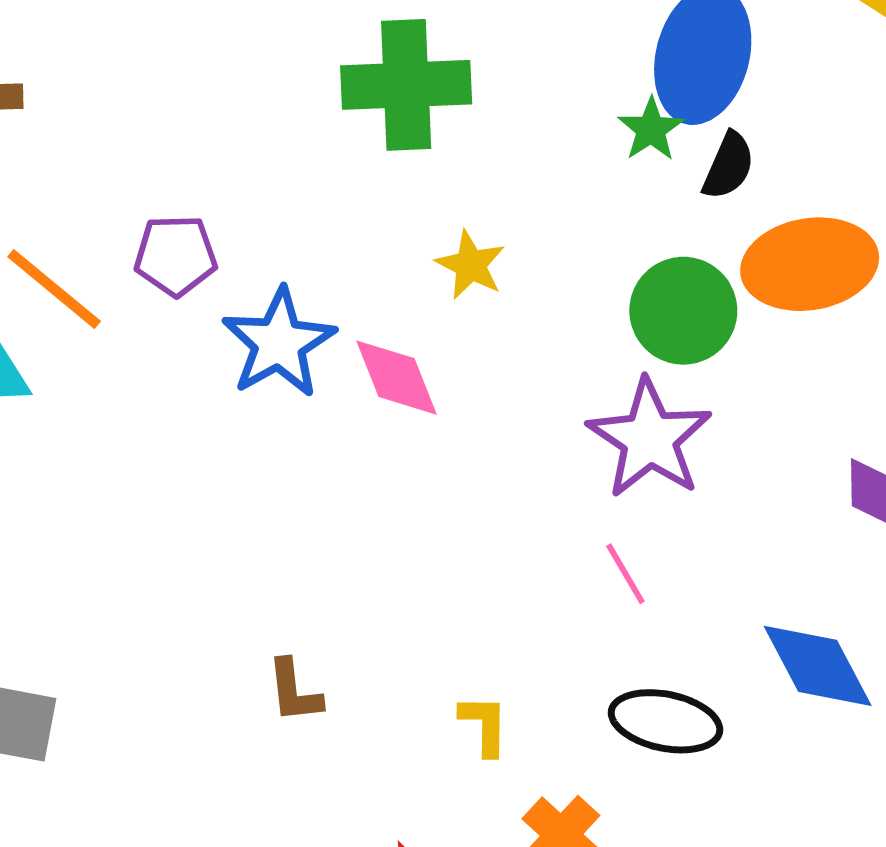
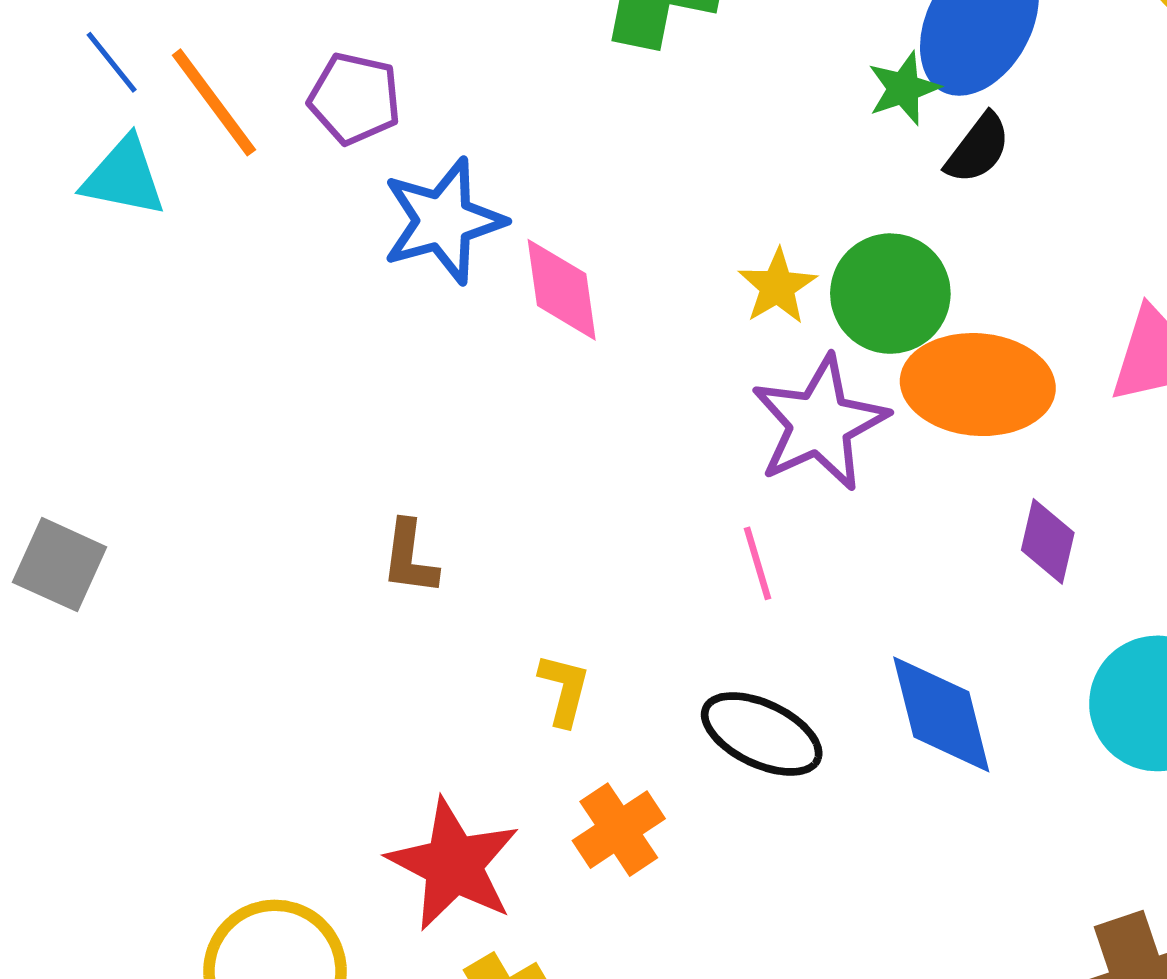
orange ellipse: (810, 264) -> (978, 385), moved
yellow star: (471, 265) -> (777, 287), moved
brown L-shape: (294, 691) -> (410, 558), moved

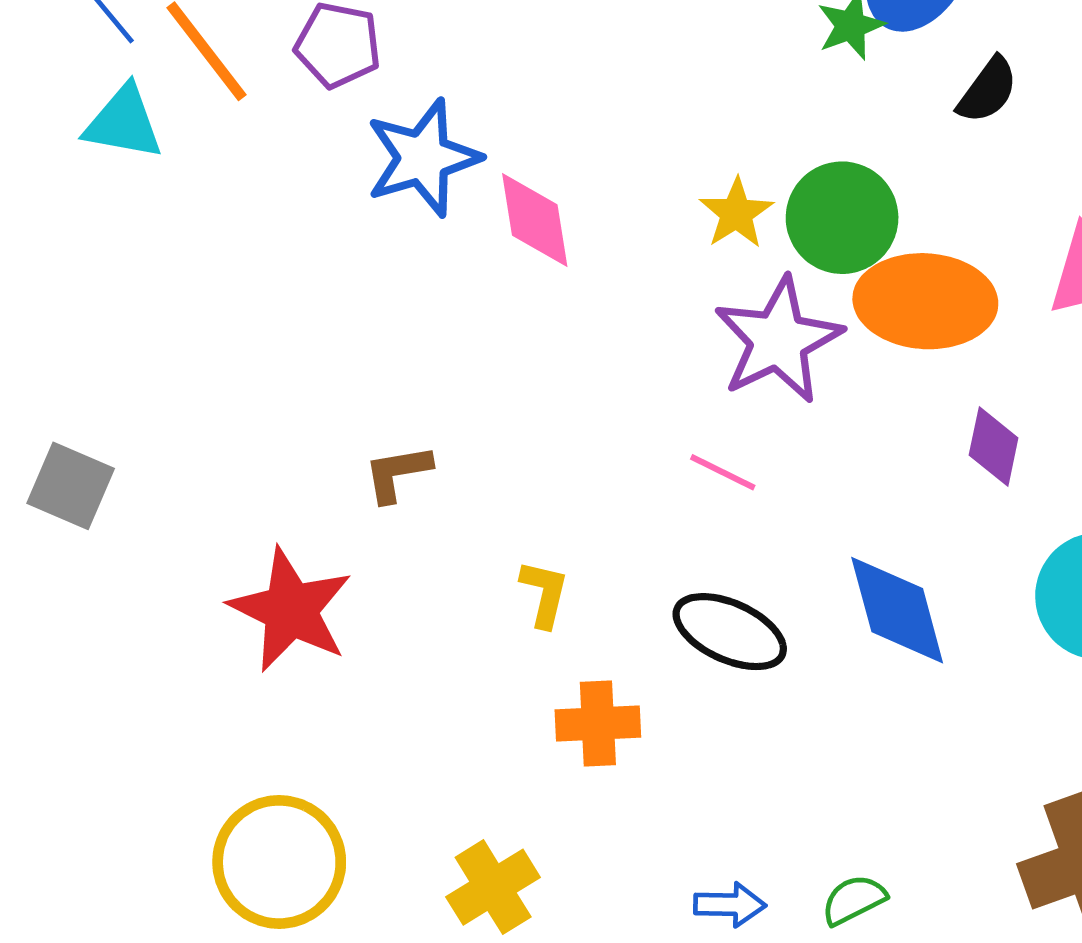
black semicircle: (978, 149) -> (988, 90), moved
brown L-shape: (410, 558) -> (398, 473), turned 74
pink line: (758, 563) -> (723, 472), turned -46
orange cross: (619, 830) -> (598, 724), turned 32
red star: (453, 864) -> (291, 610), moved

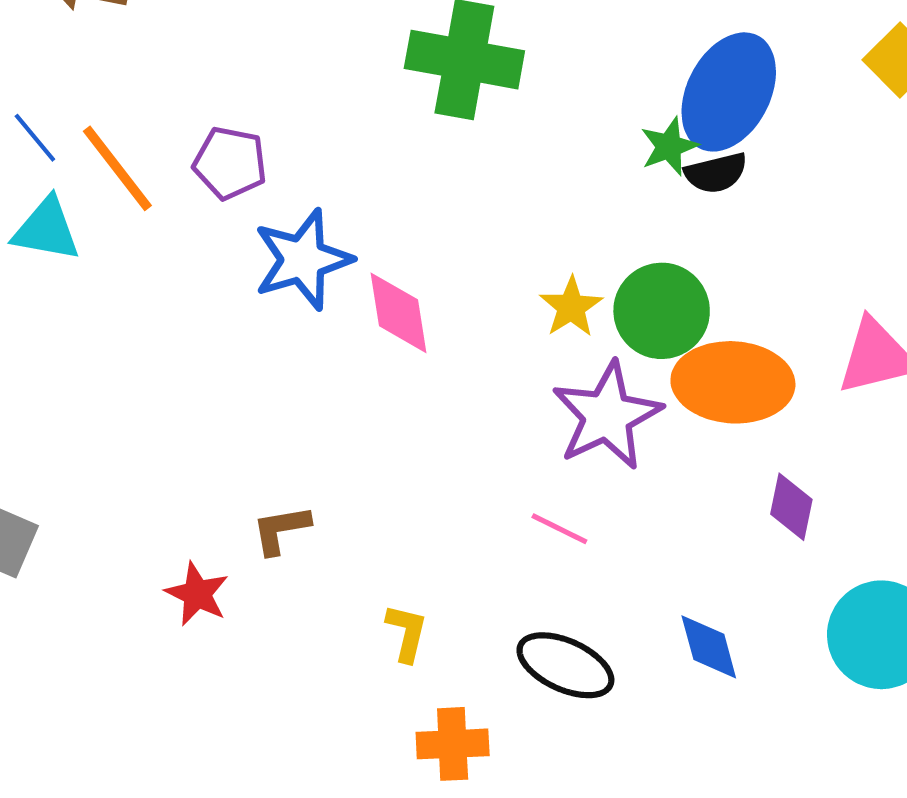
black semicircle: (988, 90) -> (716, 173), moved, turned 40
red star: (291, 610) -> (197, 594), moved, size x0.6
blue diamond: (897, 610) -> (709, 647), size x0.7

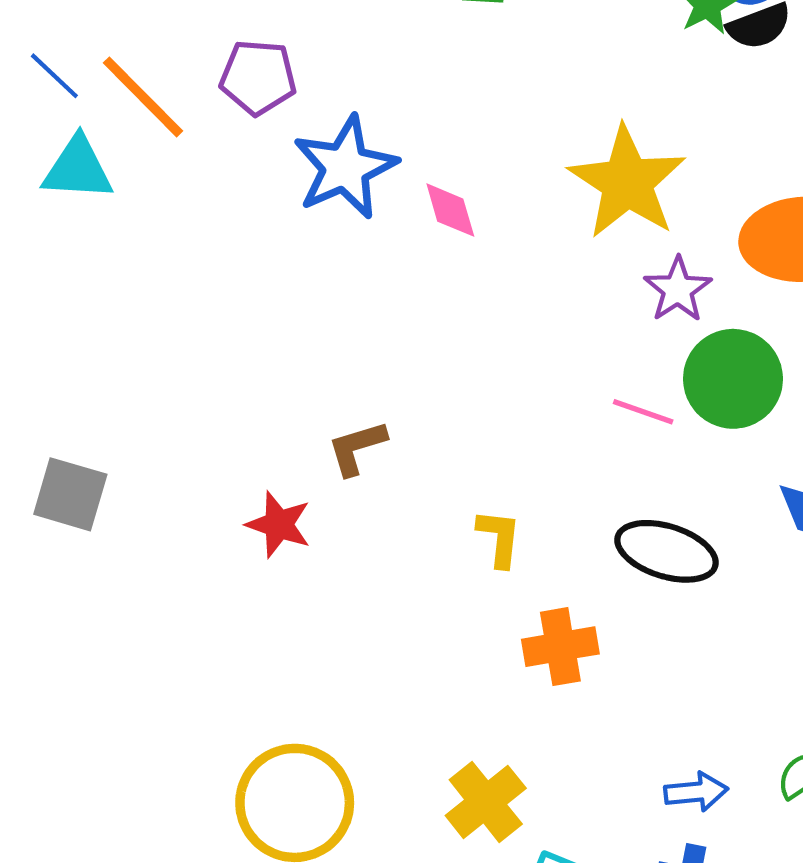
yellow star: (571, 307) -> (627, 182), size x1.8
green circle: (662, 311) -> (733, 379), moved
pink diamond: (398, 313) -> (450, 210), size x0.7
purple star: (607, 416) -> (678, 289), size x0.6

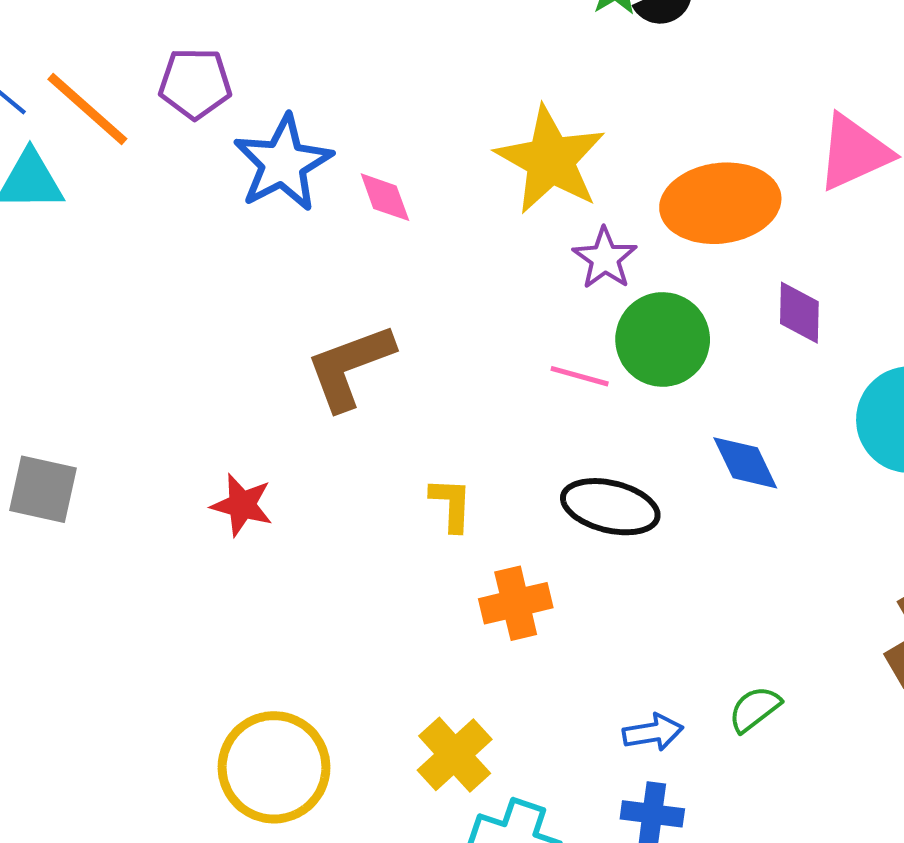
brown L-shape: (357, 448) -> (350, 367), moved, size x1.6

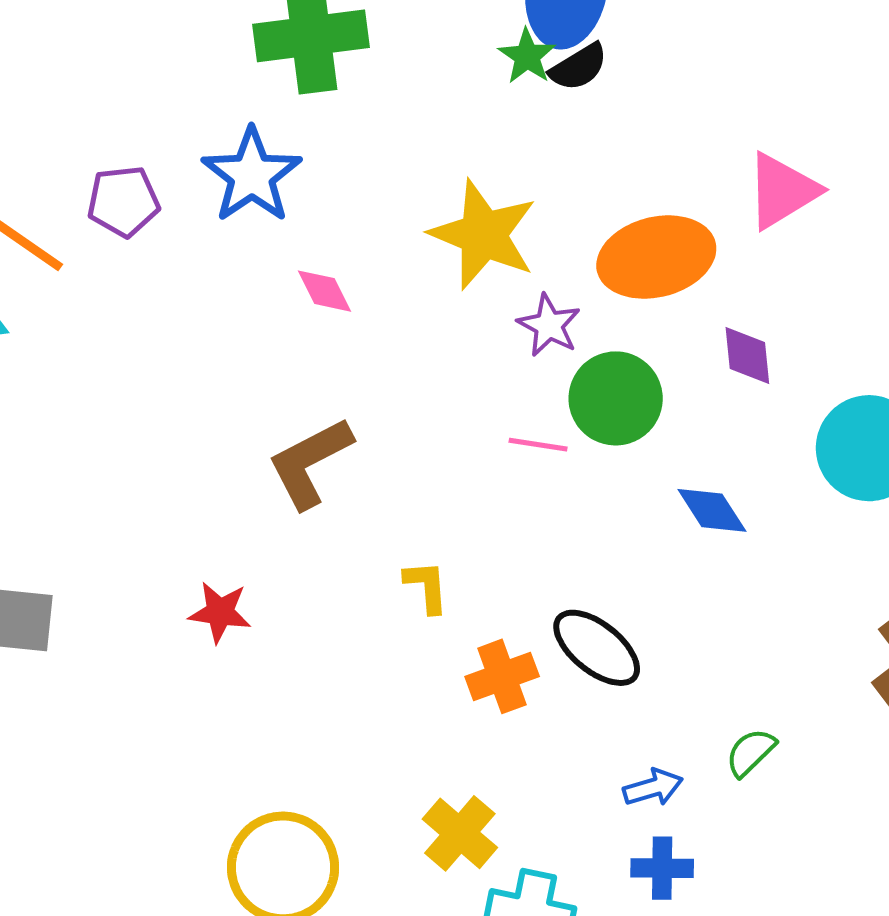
blue star: (283, 163) -> (252, 175), moved
black ellipse: (610, 507) -> (597, 648), moved, turned 32

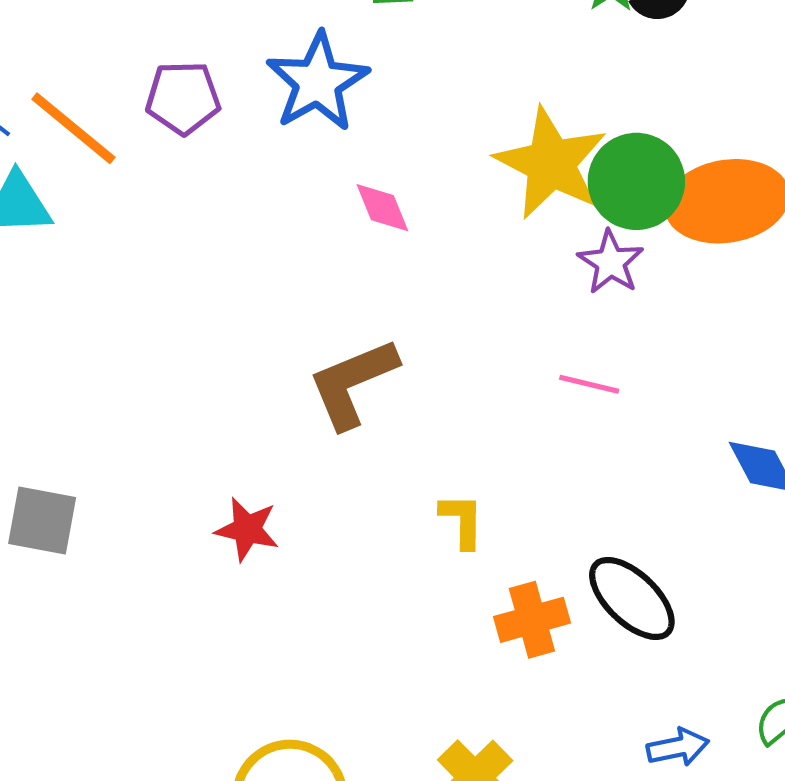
green circle: (616, 398) -> (636, 181), moved

